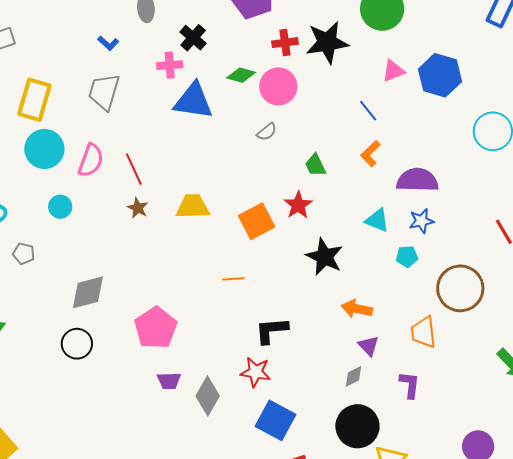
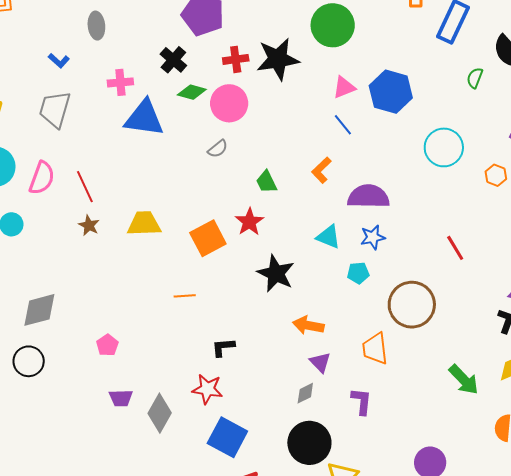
black cross: (193, 38) -> (173, 60), moved
blue line: (368, 111) -> (343, 125), moved
pink pentagon: (156, 328) -> (107, 345), size x0.5
black L-shape: (272, 330) -> (223, 347), size x0.7

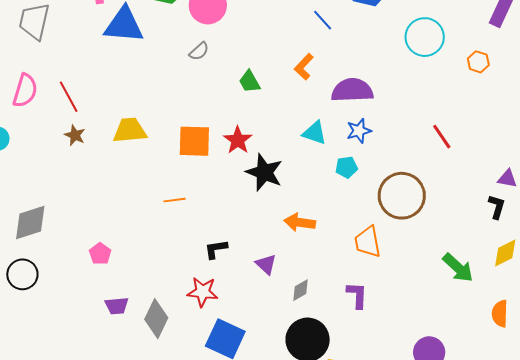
red star: (249, 222) -> (238, 140), moved
orange square: (208, 238) -> (194, 141), turned 33
purple triangle: (320, 362) -> (266, 264), moved

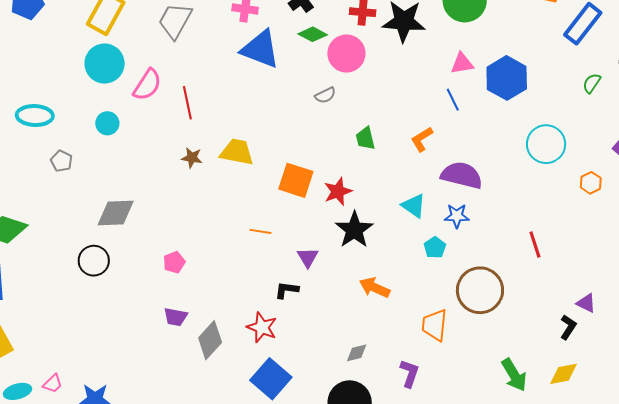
brown star: (75, 135) -> (192, 158), moved, turned -30
cyan pentagon: (346, 167) -> (435, 248), turned 30
purple triangle: (266, 264) -> (308, 257), moved

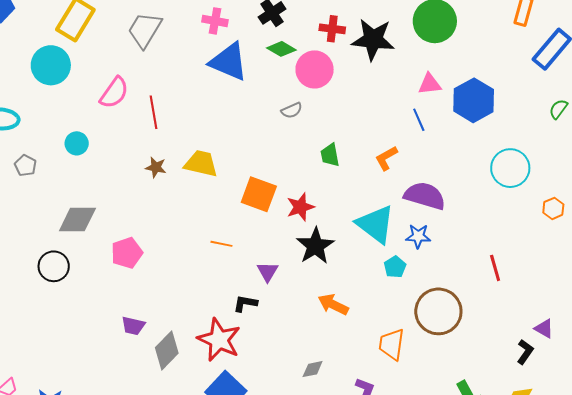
cyan circle: (105, 64) -> (51, 65), moved
cyan circle: (107, 123) -> (77, 143), moved
cyan triangle: (414, 206) -> (376, 224), size x1.6
pink pentagon: (174, 262) -> (127, 253), moved, size x1.4
red star: (262, 327) -> (219, 340), size x1.4

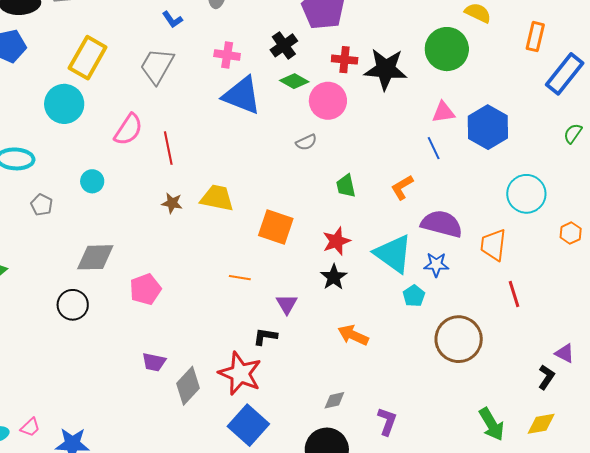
red star: (300, 207) -> (336, 241), moved
black star: (315, 246) -> (334, 277), size x0.7
orange trapezoid: (392, 344) -> (493, 245), moved

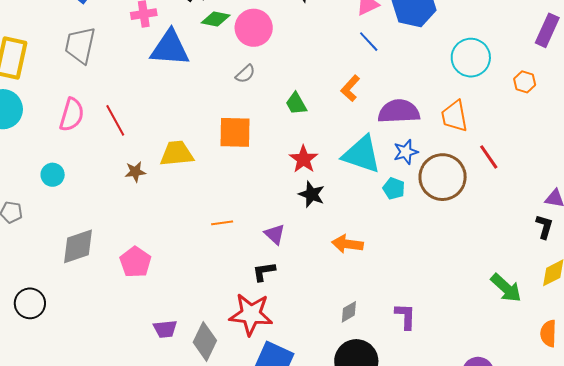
orange square: (276, 227) -> (235, 132), moved
black circle: (73, 305) -> (30, 303), moved
brown circle: (459, 339) -> (443, 177), moved

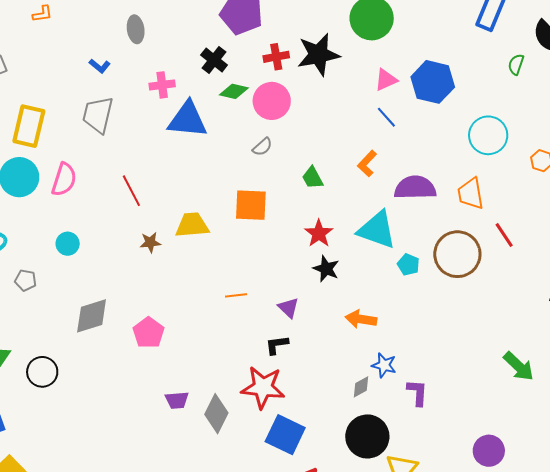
pink semicircle: (72, 115) -> (64, 180), moved
blue star: (406, 152) -> (384, 365), moved, turned 30

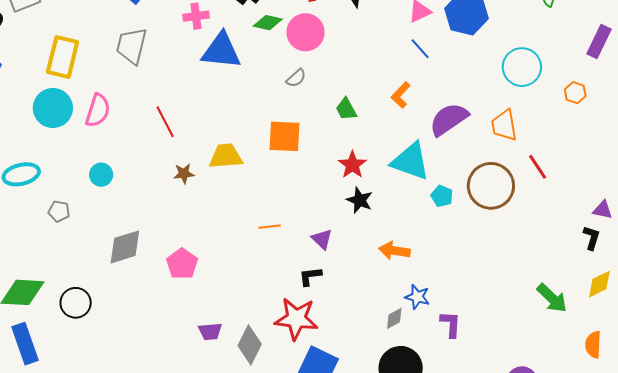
purple semicircle: (415, 188) -> (449, 119), turned -33

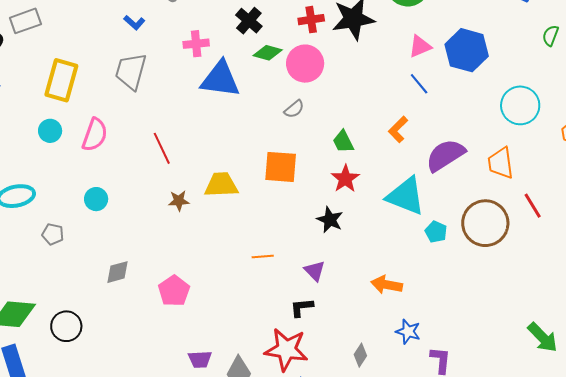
cyan circle: (53, 108) -> (50, 131), size x0.6
red star: (352, 165) -> (345, 179), moved
black star: (360, 200) -> (330, 220), moved
gray diamond: (125, 247) -> (117, 272), size x0.7
gray diamond: (394, 318) -> (360, 355), moved, turned -30

